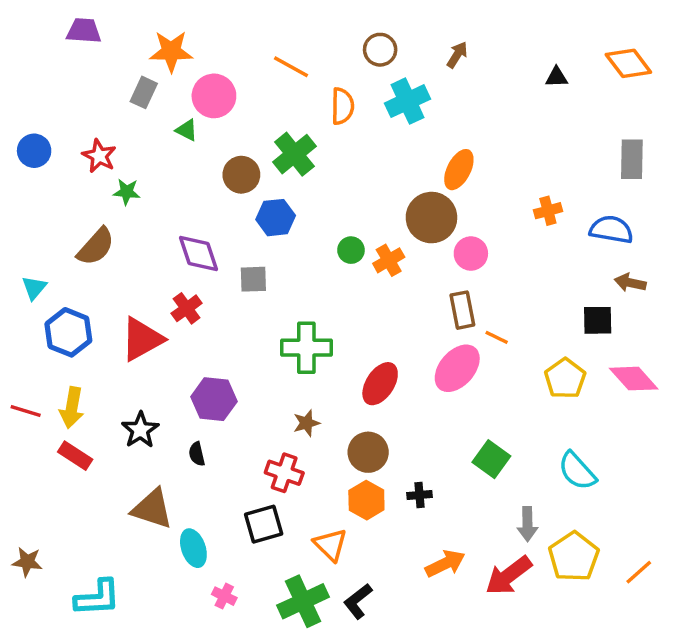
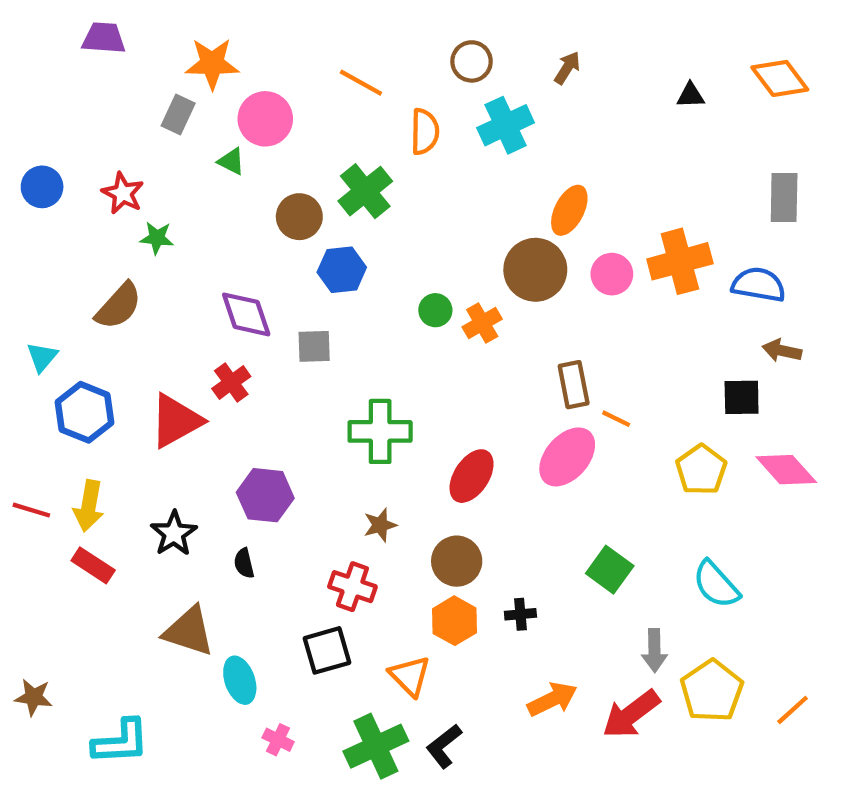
orange cross: (548, 211) -> (680, 261), size x1.8
pink circle: (471, 254) -> (612, 274), moved

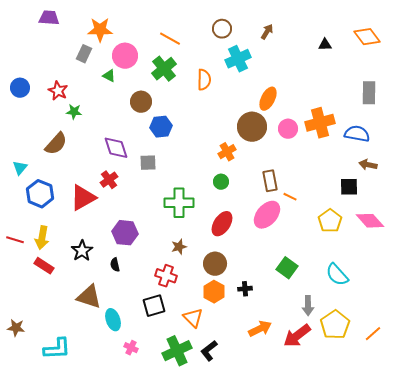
orange semicircle: (425, 132) -> (204, 80), moved
green cross: (365, 191) -> (164, 69), moved
green circle: (435, 310) -> (221, 182), moved

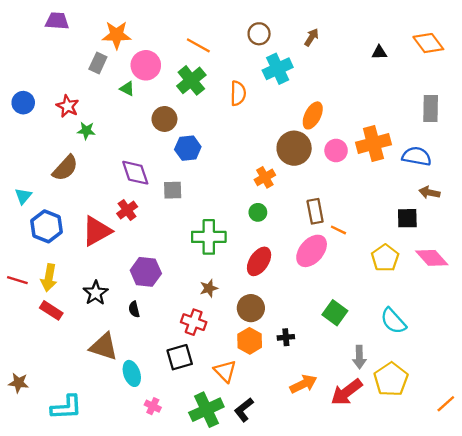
orange line: (373, 334) -> (446, 404), moved

